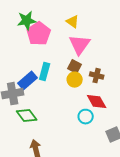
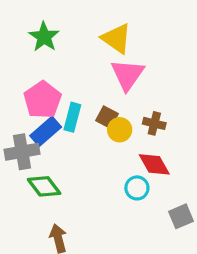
green star: (27, 21) -> (44, 37), turned -30
yellow triangle: (73, 22) -> (116, 38), size x1.5
pink pentagon: (39, 34) -> (42, 100), moved
brown square: (75, 67) -> (107, 117), moved

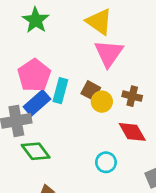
cyan circle: (137, 188) -> (106, 162), moved

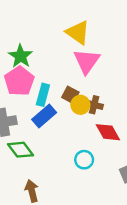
green star: (36, 20) -> (20, 56), moved
brown cross: (132, 96) -> (94, 105), moved
blue rectangle: (37, 103) -> (44, 116), moved

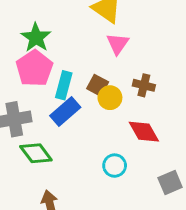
pink triangle: (87, 61) -> (118, 44), size x0.7
brown cross: (94, 105) -> (144, 85), moved

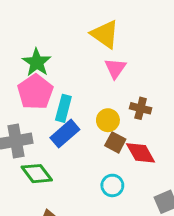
brown square: (98, 85) -> (115, 142), moved

